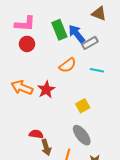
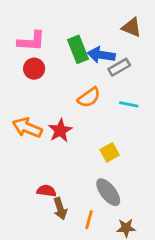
blue arrow: (77, 34) -> (101, 55), turned -42

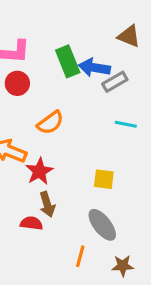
orange semicircle: (89, 97) -> (50, 123), moved
red star: (60, 130) -> (39, 171), moved
yellow square: (110, 152) -> (104, 179), turned 36
brown arrow: (60, 209) -> (47, 204), moved

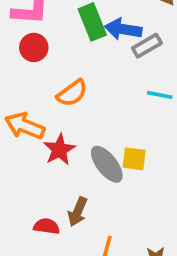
brown arrow: (47, 204) -> (78, 212), moved, turned 40
red semicircle: (31, 223) -> (47, 226), moved
gray ellipse: (102, 225) -> (107, 164), moved

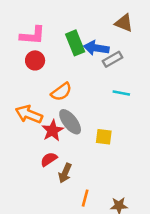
gray ellipse: (107, 164) -> (70, 122), moved
red semicircle: (47, 226) -> (49, 159), moved, turned -42

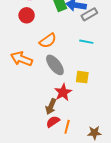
cyan line: (121, 93) -> (86, 42), moved
red star: (53, 131) -> (63, 92), moved
red semicircle: (49, 159) -> (53, 122), moved

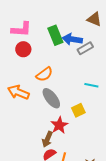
cyan line: (86, 42) -> (91, 85), moved
yellow square: (82, 77) -> (78, 110), turned -32

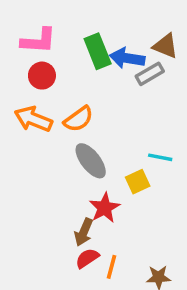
brown triangle: (94, 19) -> (165, 46), moved
cyan line: (91, 85) -> (160, 157), moved
orange arrow: (18, 92) -> (33, 119), moved

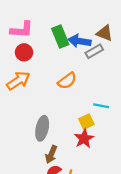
orange arrow: (33, 119) -> (18, 81), turned 125
orange semicircle: (78, 119) -> (67, 81), moved
gray ellipse: (91, 161) -> (42, 128), moved, turned 50
red star: (105, 208) -> (84, 139), moved

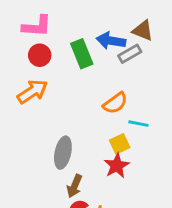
green rectangle: (60, 36) -> (82, 54), moved
orange semicircle: (67, 81) -> (115, 103), moved

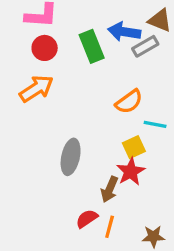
brown arrow: (75, 186) -> (110, 189), moved

